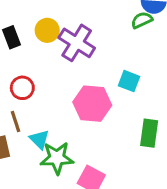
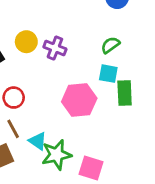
green semicircle: (142, 20) -> (110, 45), moved
purple cross: (77, 43) -> (55, 48), size x0.7
green rectangle: (149, 133) -> (125, 93), moved

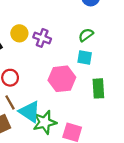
green rectangle: (125, 93) -> (98, 88), moved
cyan triangle: (38, 141) -> (30, 112), size x1.5

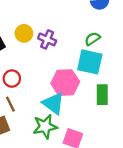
cyan square: (85, 58) -> (90, 62), size x1.6
cyan triangle: (30, 112) -> (53, 103), moved

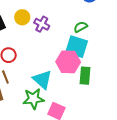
pink hexagon: (65, 83) -> (68, 62), moved

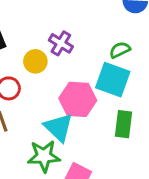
yellow circle: (22, 17) -> (35, 61), moved
pink hexagon: (68, 62) -> (78, 99), moved

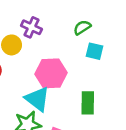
cyan square: (113, 80) -> (94, 51), moved, size x0.6
green rectangle: (123, 124) -> (88, 103), moved

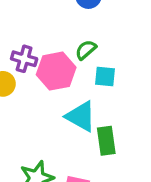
pink hexagon: (51, 73) -> (56, 71), moved
cyan triangle: (37, 99) -> (81, 116), moved

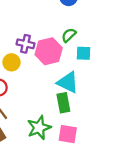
green rectangle: (106, 141) -> (63, 103), moved

